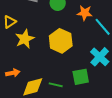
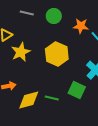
green square: (81, 77) -> (77, 90), turned 36

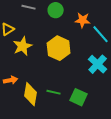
green square: (77, 90) -> (79, 97), moved
yellow diamond: (29, 100) -> (31, 94), turned -65

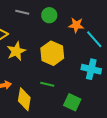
cyan cross: (98, 64) -> (91, 69), turned -30
green line: (54, 92) -> (47, 84), moved

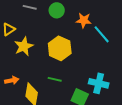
cyan cross: (91, 69) -> (99, 83), moved

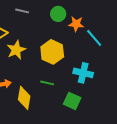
green circle: (57, 10) -> (58, 14), moved
cyan cross: (99, 83) -> (83, 73), moved

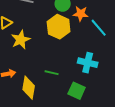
yellow hexagon: (52, 52) -> (59, 27), moved

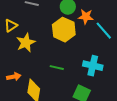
green line: (52, 73) -> (57, 68), moved

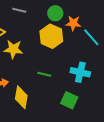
yellow star: (26, 43) -> (13, 49), turned 30

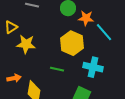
yellow hexagon: (51, 36) -> (72, 43), moved

